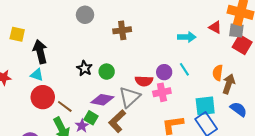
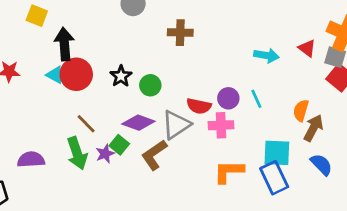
red circle: (43, 97) -> (76, 74), moved

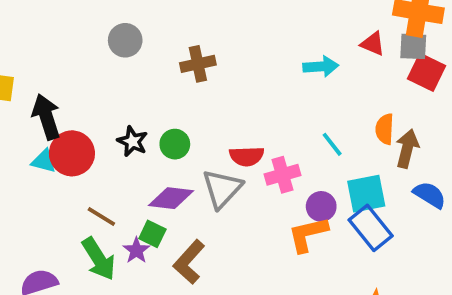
purple circle: (228, 98) -> (321, 206), moved
cyan line: (256, 99) -> (332, 144), moved
brown L-shape: (154, 155) -> (189, 262), moved

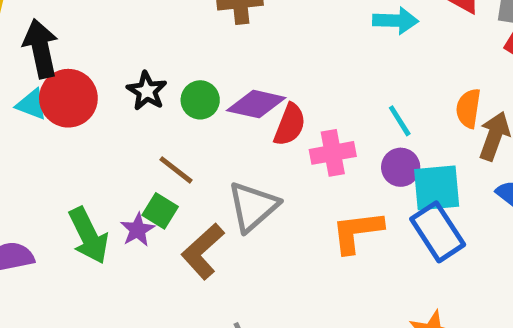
red semicircle: (247, 156) -> (290, 125), turned -72
gray triangle: (222, 189) -> (253, 207), moved
purple diamond: (171, 198) -> (256, 104), moved
purple circle: (321, 206) -> (401, 167), moved
brown line: (101, 216) -> (176, 170), moved

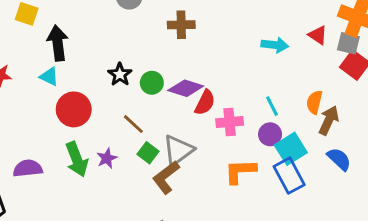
red circle: (68, 98) -> (74, 109), moved
cyan square: (437, 188) -> (291, 149), turned -32
green square: (160, 211) -> (148, 153), moved
brown L-shape: (203, 251) -> (166, 177), moved

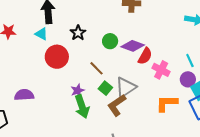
black star: (120, 74) -> (78, 33), moved
pink cross: (230, 122) -> (161, 70), turned 30
green arrow: (77, 159) -> (82, 106), moved

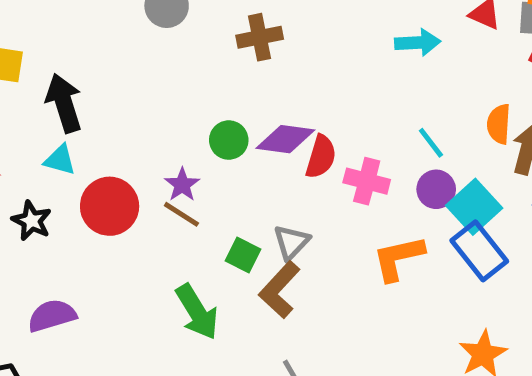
black star: (78, 33) -> (32, 221), moved
brown line: (96, 68) -> (181, 214), moved
gray triangle: (126, 87) -> (291, 242), size x0.7
purple star: (78, 91) -> (182, 185), moved

